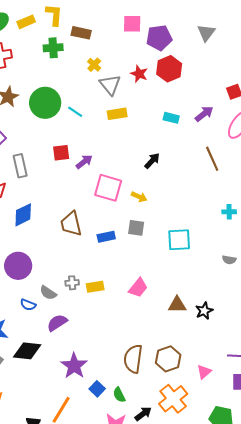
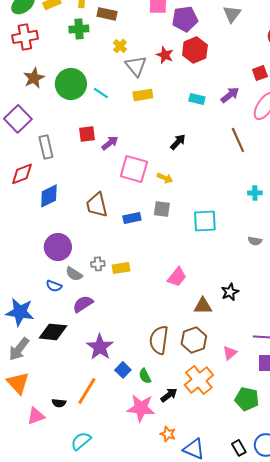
purple circle: (18, 266) -> (58, 247), moved
pink trapezoid: (138, 288) -> (177, 277), moved
brown triangle: (177, 305) -> (203, 306), moved

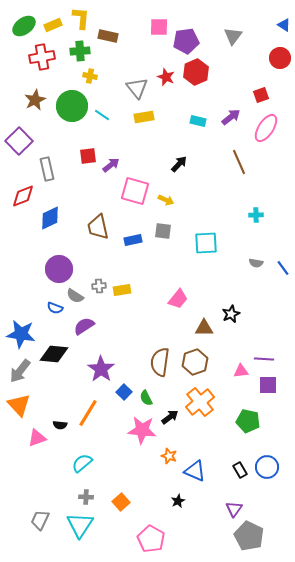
red cross: (25, 37) -> (42, 57), moved
yellow cross: (120, 46) -> (90, 76), moved, turned -32
pink triangle: (230, 353) -> (241, 371), moved, turned 35

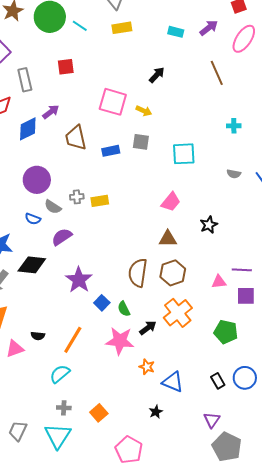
purple arrow: (111, 165) -> (51, 112), moved
pink trapezoid: (178, 299) -> (171, 202), moved
brown triangle: (204, 328) -> (168, 239), moved
orange line: (88, 413) -> (73, 340), moved

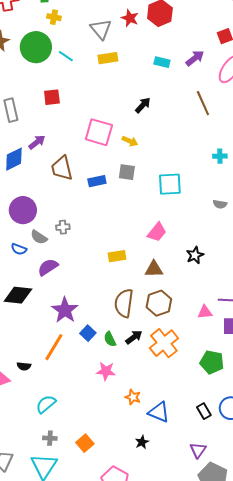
yellow rectangle: (100, 201) -> (117, 256), moved
black arrow: (148, 328) -> (134, 337), moved
orange line: (73, 340) -> (54, 347), moved
pink star: (120, 341) -> (106, 371), size x0.7

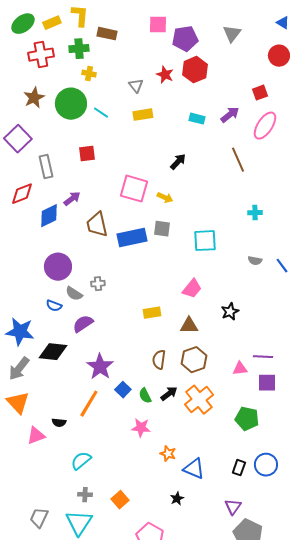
gray triangle: (101, 29) -> (136, 86), size x0.7
blue rectangle: (97, 181) -> (132, 238), size x1.6
brown semicircle: (124, 303) -> (159, 360), size x0.7
black rectangle: (204, 411) -> (239, 468), turned 49

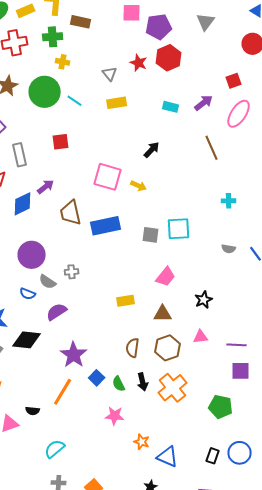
gray square: (162, 229) -> (151, 235), moved
pink triangle: (240, 369) -> (201, 337), moved
black arrow: (169, 394) -> (143, 382), turned 114

